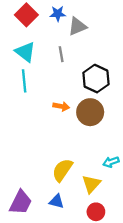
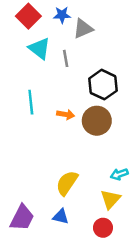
cyan triangle: (25, 52) -> (40, 48), moved
cyan line: (24, 81) -> (31, 102), moved
yellow triangle: (91, 184) -> (110, 199), moved

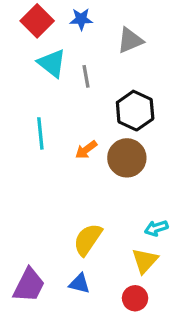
gray triangle: (83, 29) -> (130, 40), moved
orange arrow: (66, 114) -> (86, 150), turned 133

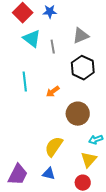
gray triangle: (130, 40) -> (81, 36), moved
brown circle: (127, 158) -> (78, 114), moved

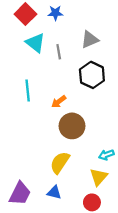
brown circle: (78, 114) -> (72, 126), moved

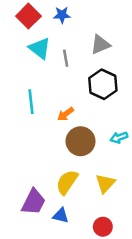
cyan arrow: (106, 155) -> (119, 138), moved
yellow triangle: (99, 177) -> (105, 183), moved
purple trapezoid: (20, 194) -> (33, 202), moved

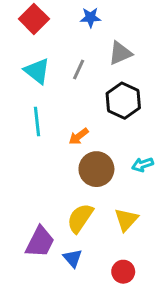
blue star: (62, 15) -> (90, 17), moved
cyan triangle: (40, 48) -> (37, 71), moved
gray line: (66, 58) -> (79, 69), turned 35
blue triangle: (61, 216) -> (73, 258), turned 35

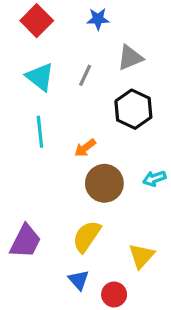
yellow triangle: (126, 220) -> (141, 256), moved
purple trapezoid: (40, 242) -> (25, 241), moved
red circle: (123, 272) -> (114, 294), moved

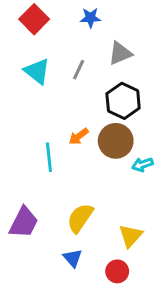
cyan line: (40, 132) -> (49, 157), moved
brown circle: (104, 183) -> (116, 141), moved
red circle: (114, 294) -> (117, 271), moved

